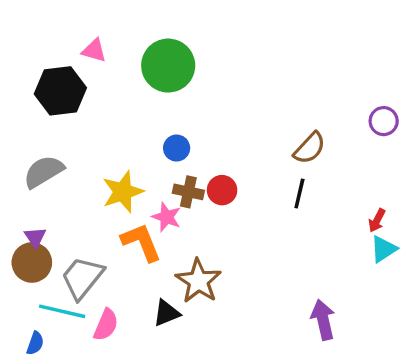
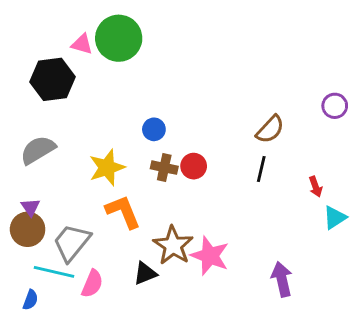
green circle: (168, 66) -> (119, 38), moved
pink star: (166, 217) -> (210, 256), moved, size x1.5
red arrow: (377, 220) -> (316, 187), moved, turned -48

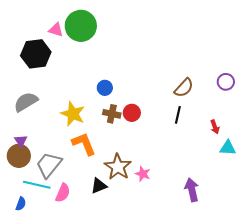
purple circle: (335, 106) -> (226, 82), moved
yellow star: (107, 168) -> (73, 114), turned -30
cyan triangle: (335, 218) -> (228, 148), turned 36
pink star: (210, 256) -> (143, 174), size x0.6

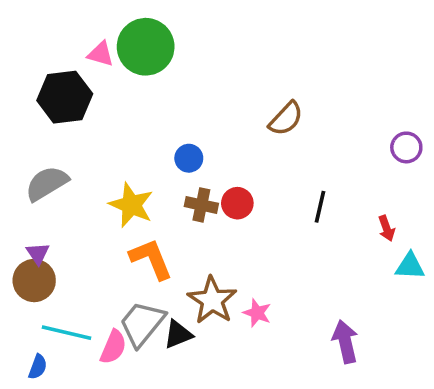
brown semicircle: (184, 88) -> (286, 119), moved
gray trapezoid: (49, 165) -> (142, 324), moved

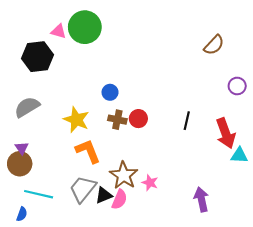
brown semicircle: (286, 119) -> (214, 45), moved
red arrow: (387, 228) -> (226, 133), size x2.0
pink semicircle: (113, 347) -> (119, 199), moved

